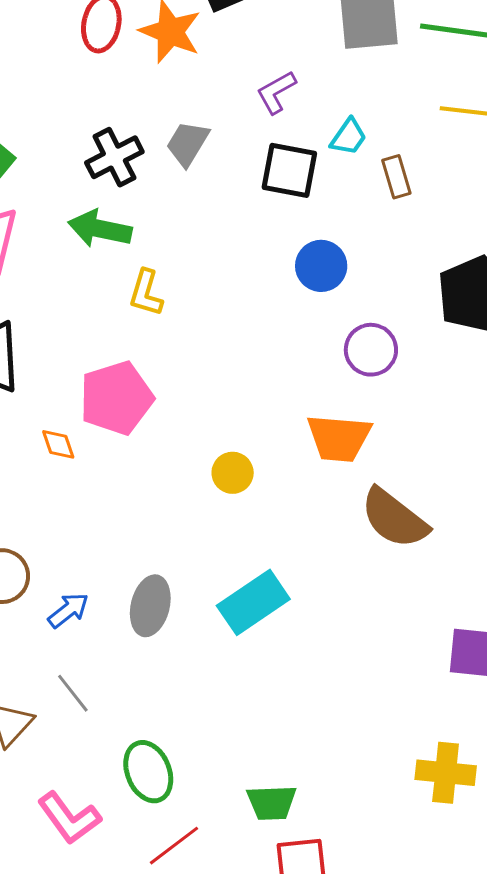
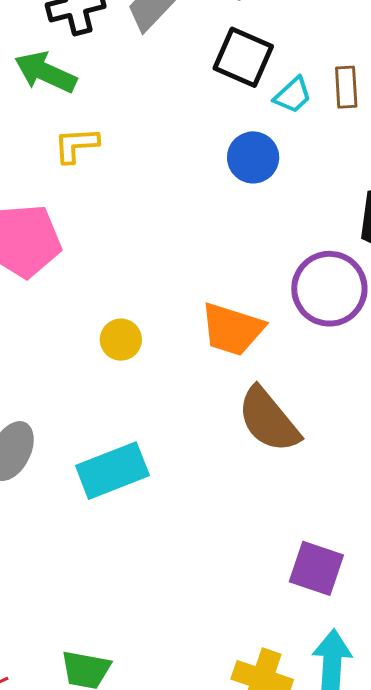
cyan trapezoid: (349, 137) -> (293, 95), moved
yellow L-shape: (146, 293) -> (76, 145), turned 57
purple circle: (371, 350) -> (329, 289), moved, size x1.4

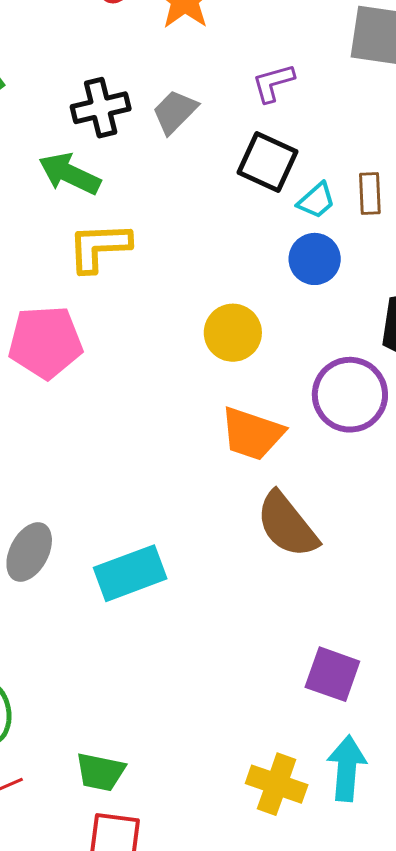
yellow L-shape: (76, 145) -> (99, 247), size x1.4
blue circle: (253, 157) -> (315, 259), moved
yellow circle: (121, 340) -> (233, 333), moved, size x1.4

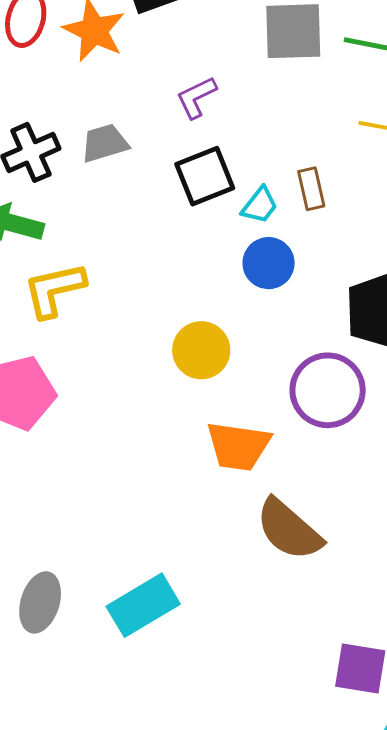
gray trapezoid: (175, 112) -> (105, 143), turned 39
black square: (267, 162) -> (205, 176), turned -36

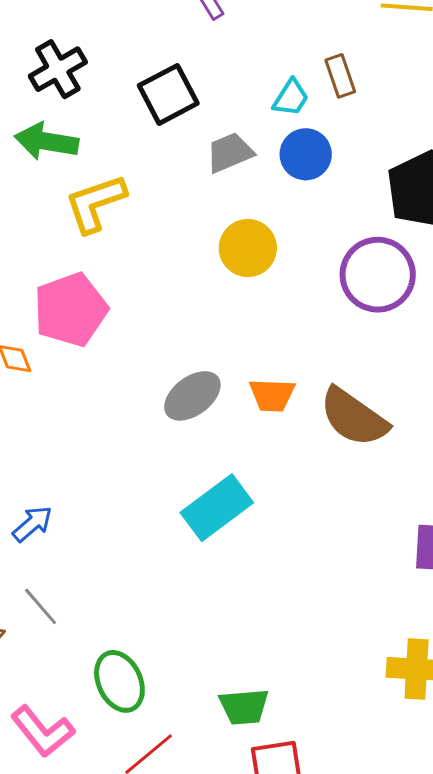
gray trapezoid: (105, 143) -> (230, 153), moved
black square: (205, 176) -> (168, 94), moved
orange trapezoid: (238, 446) -> (272, 395), moved, size x0.7
gray ellipse: (40, 602) -> (192, 396), moved, turned 42

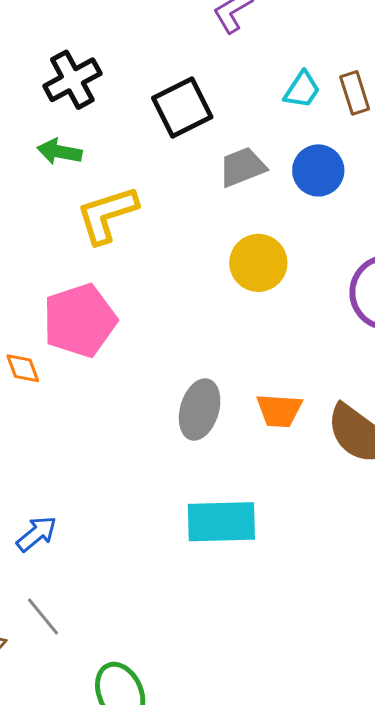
cyan trapezoid: (291, 98) -> (302, 90), moved
green arrow: (47, 141) -> (59, 152), size x0.7
gray ellipse: (192, 396) -> (200, 409), turned -38
cyan rectangle: (217, 508) -> (221, 522), turned 34

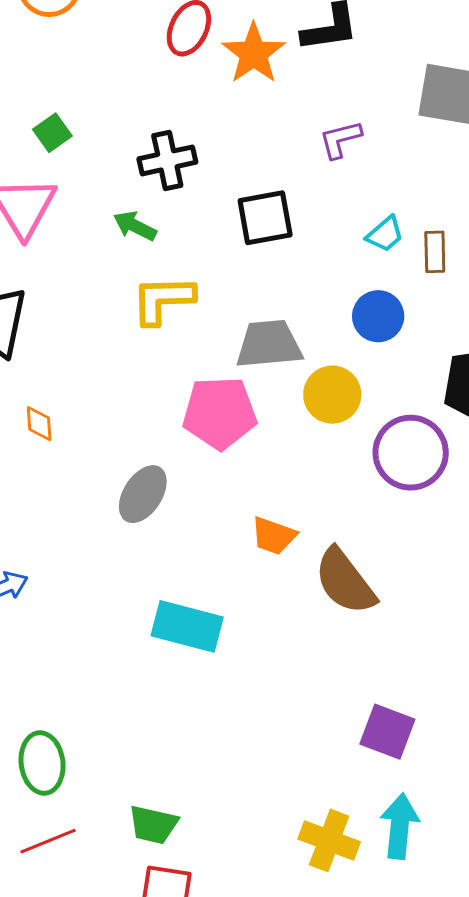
gray trapezoid: (242, 167) -> (269, 344), moved, size x1.4
yellow circle: (258, 263) -> (332, 395), moved
pink pentagon: (80, 320) -> (220, 413), moved
gray ellipse: (200, 409) -> (143, 494), moved

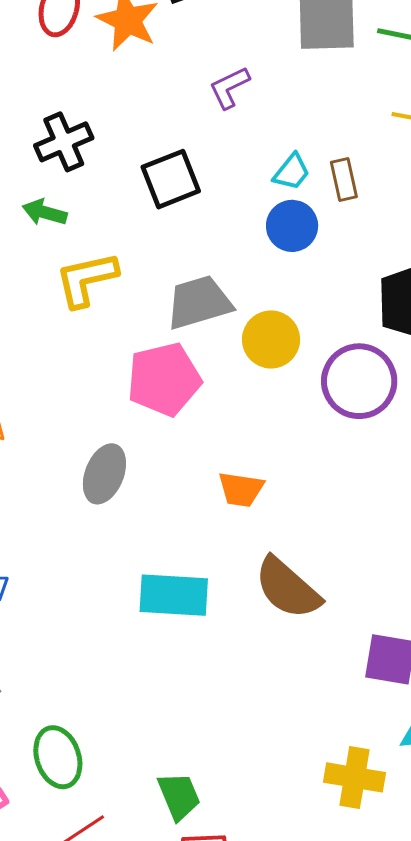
blue circle: (378, 316) -> (292, 226), moved
brown semicircle: (345, 581) -> (288, 588), moved
green trapezoid: (153, 825) -> (179, 796), turned -114

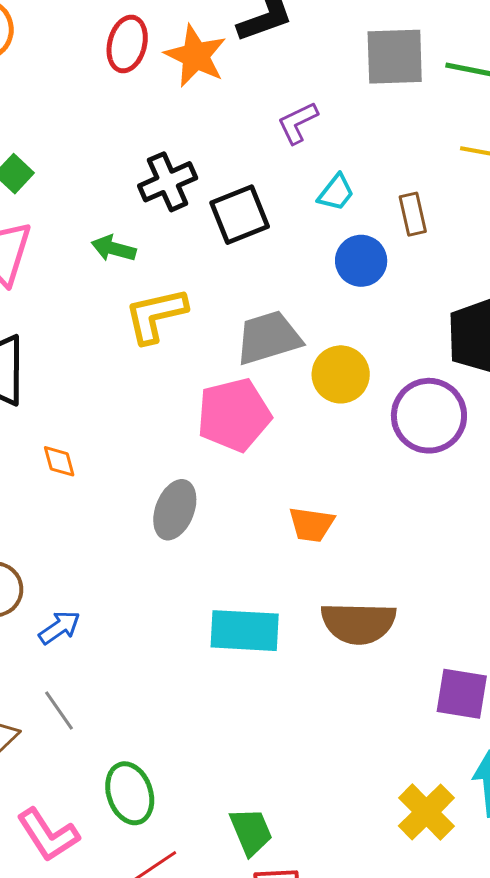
black cross: (64, 142) -> (168, 182), moved
cyan trapezoid: (292, 172) -> (336, 193), moved
brown semicircle: (288, 588) -> (358, 623), turned -40
yellow cross: (355, 777) -> (426, 812), turned 36

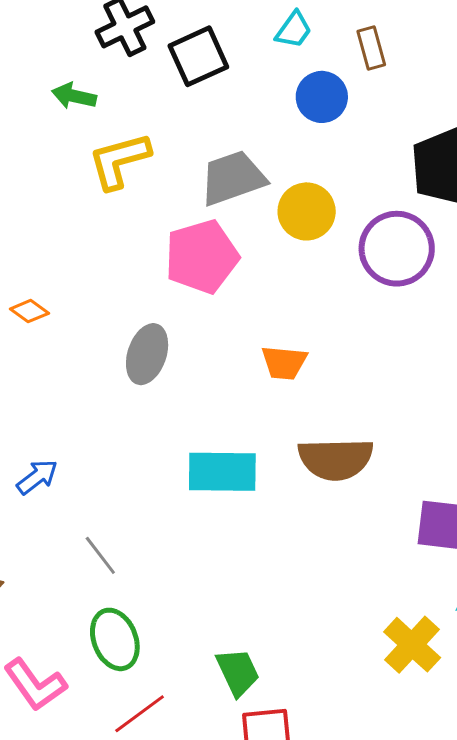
orange diamond: (59, 461) -> (29, 311), turned -36
gray line: (59, 710) -> (100, 555), moved

